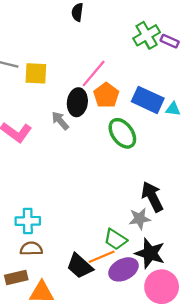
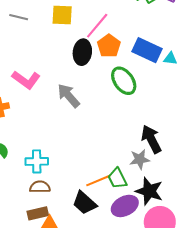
yellow square: (36, 73) -> (62, 15), moved
gray arrow: (60, 121) -> (69, 96), moved, size x1.4
green trapezoid: (115, 239) -> (117, 178), turned 30
orange line: (102, 257) -> (98, 181), moved
brown rectangle: (16, 277) -> (38, 213), moved

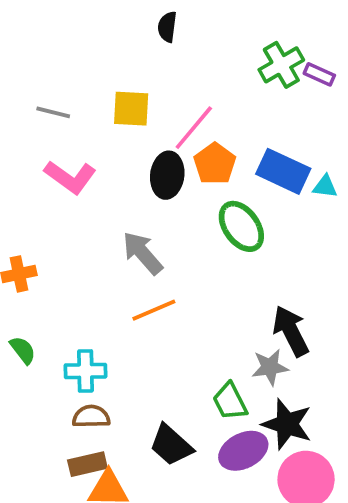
pink L-shape: (26, 80) -> (70, 177), moved
orange line: (98, 181) -> (154, 310), moved

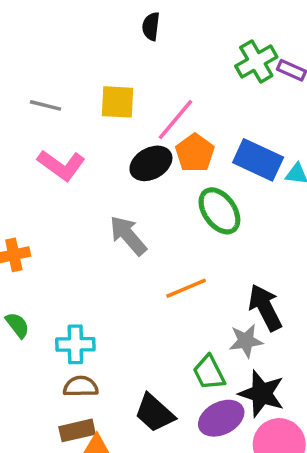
black ellipse: (167, 175) -> (151, 163), turned 54
orange line: (154, 310) -> (186, 288), moved

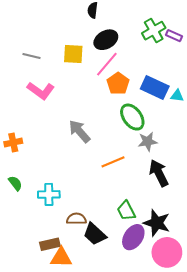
black ellipse: (151, 163) -> (106, 40), moved
gray star: (246, 341) -> (148, 141), moved
brown semicircle: (81, 387) -> (76, 219), moved
purple ellipse: (221, 418) -> (133, 237), turned -30

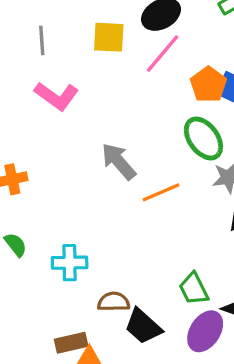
gray line: (32, 56) -> (42, 40), turned 72
orange pentagon: (118, 83) -> (208, 85), moved
orange line: (113, 162) -> (161, 192), moved

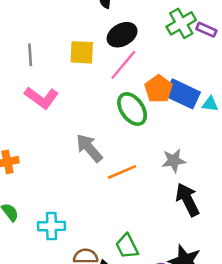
green ellipse: (203, 138) -> (132, 109), moved
green trapezoid: (194, 289) -> (127, 246), moved

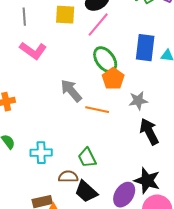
orange pentagon: (159, 89) -> (113, 79), moved
blue rectangle: (182, 94) -> (145, 48), turned 72
orange line: (122, 172) -> (97, 110), turned 35
green trapezoid: (127, 246) -> (87, 158), moved

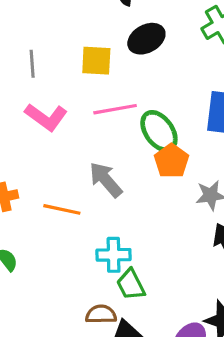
pink line: (98, 25) -> (115, 109), moved, turned 40
orange line: (97, 110) -> (62, 209), moved
cyan cross: (41, 153) -> (114, 255), moved

